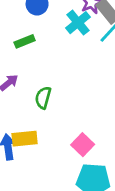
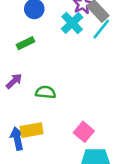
green semicircle: (43, 98) -> (46, 92), turned 84

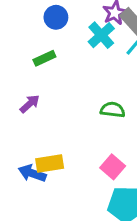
green semicircle: (46, 92) -> (113, 110), moved
blue arrow: (17, 139) -> (32, 173), turned -60

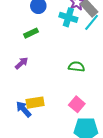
cyan cross: (101, 35) -> (68, 17), turned -30
blue arrow: (32, 173) -> (24, 109), turned 30

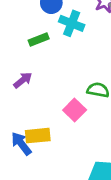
cyan cross: (68, 17) -> (72, 23), moved
pink square: (77, 104) -> (75, 110), moved

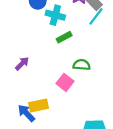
green rectangle: (39, 39) -> (64, 37), moved

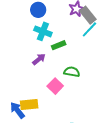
cyan cross: (55, 15) -> (43, 31), moved
purple arrow: (22, 64) -> (39, 59), moved

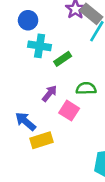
purple arrow: (39, 59) -> (50, 93), moved
blue arrow: (17, 110) -> (26, 121), moved

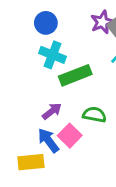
green rectangle: (63, 59) -> (75, 75), size x1.5
blue arrow: (26, 121) -> (48, 140), moved

